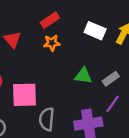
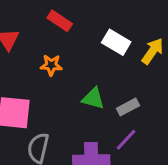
red rectangle: (50, 20) -> (60, 21), turned 60
orange star: (52, 43) -> (51, 65), moved

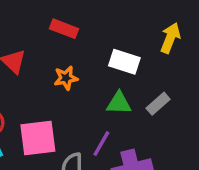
white rectangle: (116, 42) -> (124, 62), moved
purple line: (126, 140) -> (101, 144), moved

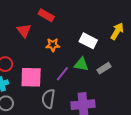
red rectangle: (64, 29) -> (46, 15), moved
purple line: (101, 144) -> (62, 74), moved

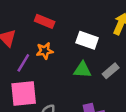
red rectangle: (46, 15) -> (45, 21), moved
purple line: (62, 74) -> (23, 63), moved

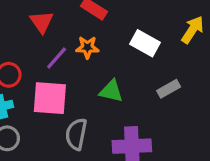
green triangle: (82, 70) -> (111, 91), moved

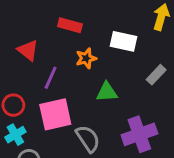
orange star: (87, 47) -> (86, 58), moved
gray semicircle: (76, 134) -> (88, 139), turned 152

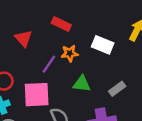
gray rectangle: (156, 75) -> (117, 89), moved
purple line: (51, 78) -> (49, 64), moved

